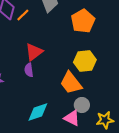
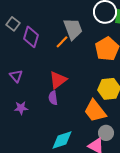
orange line: (23, 15) -> (62, 42), moved

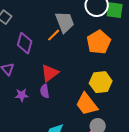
purple diamond: (31, 37) -> (25, 43), moved
purple star: (21, 108) -> (22, 95), moved

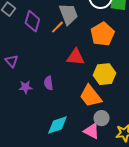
purple diamond: (25, 43) -> (32, 21), moved
red triangle: (50, 73) -> (75, 57), moved, turned 42

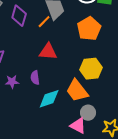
red triangle: (75, 57) -> (48, 52), moved
cyan diamond: (57, 125) -> (49, 99), moved

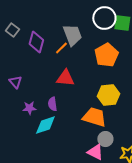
orange trapezoid: (77, 91) -> (94, 117), turned 145
cyan diamond: (49, 99) -> (45, 125), moved

